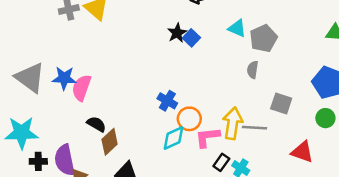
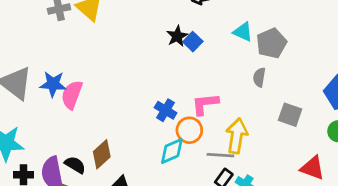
black semicircle: (96, 124) -> (75, 165), moved
gray line: (254, 128) -> (220, 155), moved
pink L-shape: (207, 137) -> (205, 104), moved

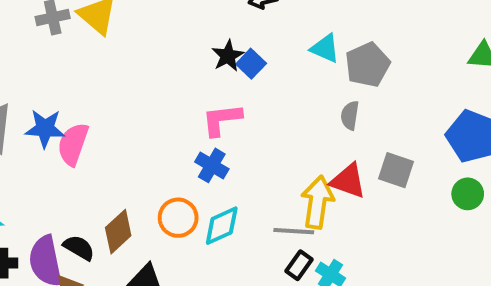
pink L-shape: (205, 104) -> (222, 120), moved
orange circle: (189, 130) -> (178, 218), moved
red triangle: (313, 168) -> (348, 181), moved

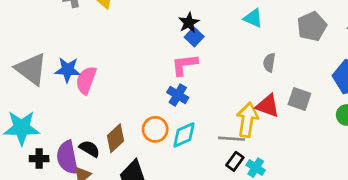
blue square: (251, 64) -> (194, 37), moved
gray pentagon: (367, 65) -> (312, 26), moved

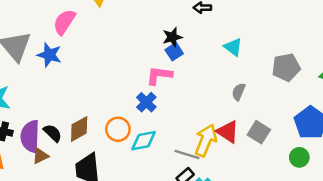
pink semicircle: (86, 80) -> (64, 22), moved

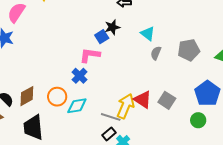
black star: (172, 37) -> (112, 27), moved
gray semicircle: (239, 92) -> (156, 53), moved

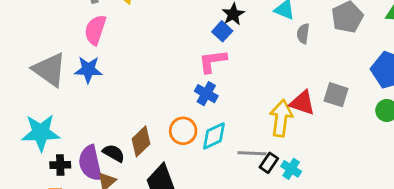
gray line: (111, 117) -> (252, 153), moved

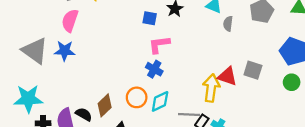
blue square: (222, 31) -> (150, 18), moved, turned -32

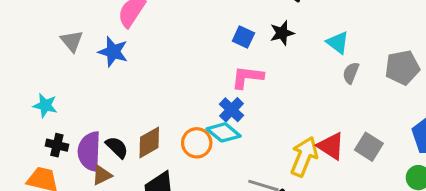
gray triangle: (35, 51) -> (72, 41), size x0.6
cyan star: (28, 99) -> (45, 105), size x0.6
cyan diamond: (160, 101) -> (224, 132), moved, turned 50

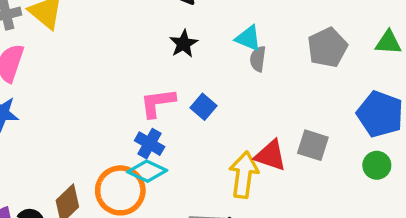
blue square: (243, 37) -> (203, 107), moved, turned 30
gray semicircle: (351, 73) -> (258, 59), moved
orange circle: (197, 143) -> (120, 190), size x1.4

